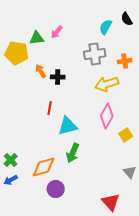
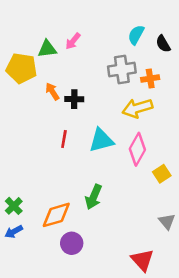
black semicircle: (127, 19) -> (163, 44), moved
orange cross: (125, 61) -> (150, 79), moved
cyan triangle: (68, 126) -> (101, 140), moved

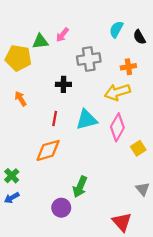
gray cross: (122, 69) -> (89, 59), moved
orange arrow: (52, 91) -> (21, 99), moved
green arrow: (94, 197) -> (80, 187), moved
orange diamond: (56, 215) -> (48, 150), moved

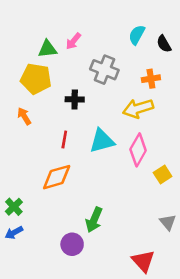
yellow pentagon: (18, 58) -> (36, 79), moved
gray cross: (89, 59) -> (104, 70), turned 30

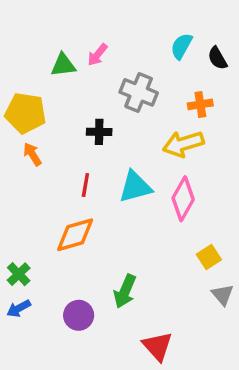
yellow pentagon: (36, 79) -> (25, 113), moved
yellow square: (163, 174) -> (209, 257), moved
purple circle: (72, 244) -> (79, 315), moved
red triangle: (143, 261) -> (157, 346), moved

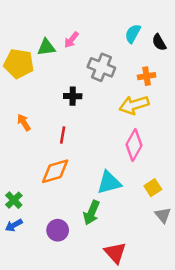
yellow pentagon: (25, 113) -> (19, 64), moved
orange arrow: (32, 154) -> (24, 122), moved
cyan triangle: (135, 187) -> (109, 183), moved

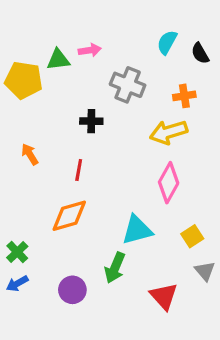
pink arrow: (71, 40) -> (90, 50), turned -138
red triangle: (115, 253) -> (164, 296), moved

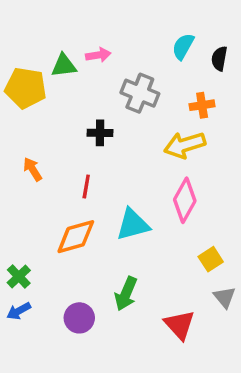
black semicircle: (200, 53) -> (219, 59), turned 40
cyan triangle: (137, 230) -> (133, 225), moved

